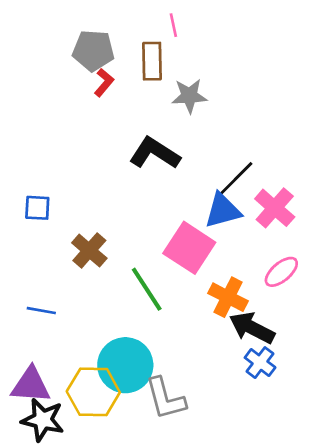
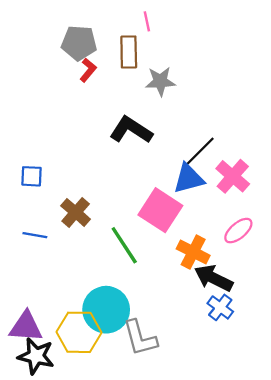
blue line: (41, 311) -> (35, 235), moved

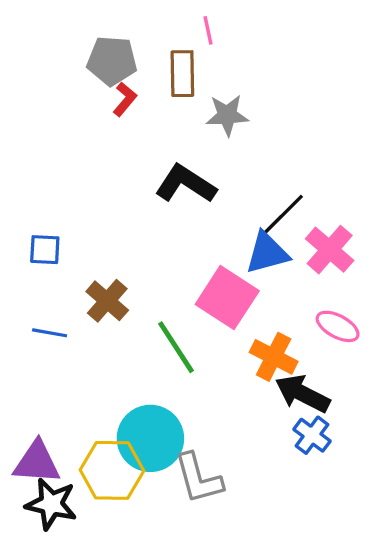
pink ellipse: (238, 231) -> (338, 326), turned 68

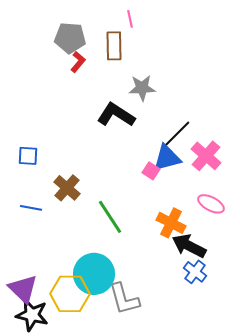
gray star: (227, 115) -> (142, 88), moved
pink square: (227, 298) -> (151, 171), moved, size x0.5
purple triangle: (37, 462) -> (23, 289), turned 40

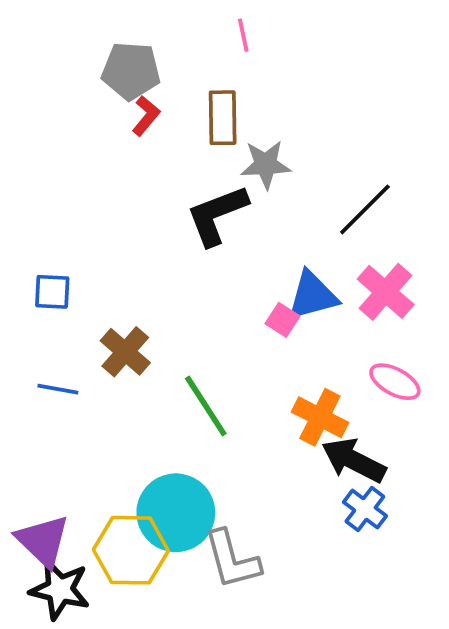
brown rectangle: (114, 46) -> (223, 118), moved
black L-shape: (116, 115) -> (217, 215), turned -54
black line: (176, 135) -> (365, 209), moved

